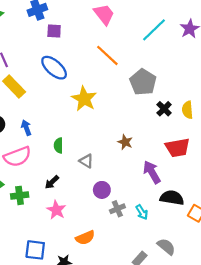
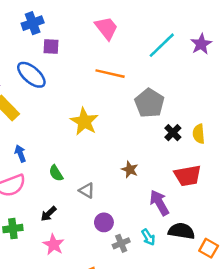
orange line: (107, 55) -> (110, 74), turned -30
blue ellipse: (54, 68) -> (31, 75), moved
green semicircle: (59, 145) -> (56, 173), turned -32
cyan arrow: (142, 212) -> (148, 237), moved

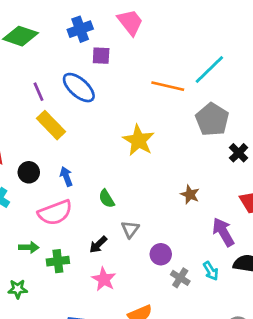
pink trapezoid: (106, 28) -> (130, 22), moved
cyan line: (162, 45) -> (209, 69), moved
gray triangle: (87, 190) -> (130, 229), moved, turned 35
gray cross: (121, 243) -> (180, 278), turned -35

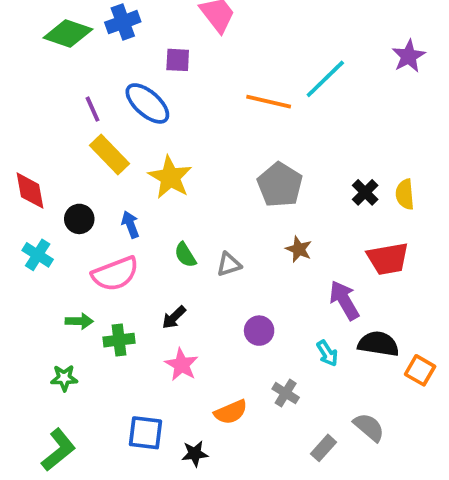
blue cross: (80, 29) -> (123, 22), moved
gray pentagon: (212, 119) -> (280, 185), moved
yellow star: (139, 140) -> (170, 177), moved
gray triangle: (130, 229) -> (229, 264), moved, turned 36
gray cross: (180, 278) -> (286, 393), moved

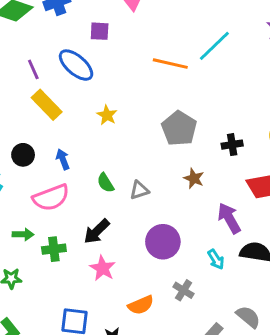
yellow star: (170, 177) -> (107, 115), moved, size x0.6
black cross: (365, 192) -> (232, 145), moved, turned 36
black arrow: (174, 317) -> (97, 231), size x1.4
purple circle: (259, 331) -> (163, 242), size x1.5

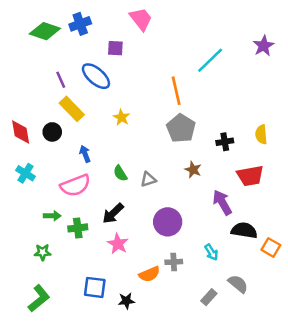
orange line: (170, 64) -> (176, 91), moved, turned 64
black circle: (23, 155) -> (52, 132), moved
cyan arrow: (216, 259) -> (211, 252), moved
gray cross: (184, 290) -> (174, 262), moved, turned -35

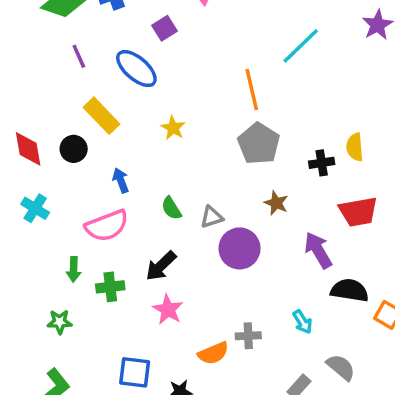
purple square: (115, 48) -> (164, 28), turned -35
purple line: (61, 80) -> (79, 56), moved
yellow semicircle: (261, 134) -> (355, 147), moved
green arrow: (52, 216) -> (74, 269), turned 91
purple circle: (168, 222) -> (240, 248), moved

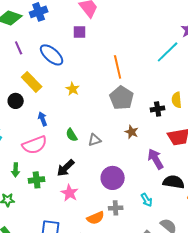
purple square: (164, 28) -> (80, 32), moved, turned 32
cyan line: (301, 46) -> (168, 52), moved
purple circle: (240, 248) -> (113, 178), moved

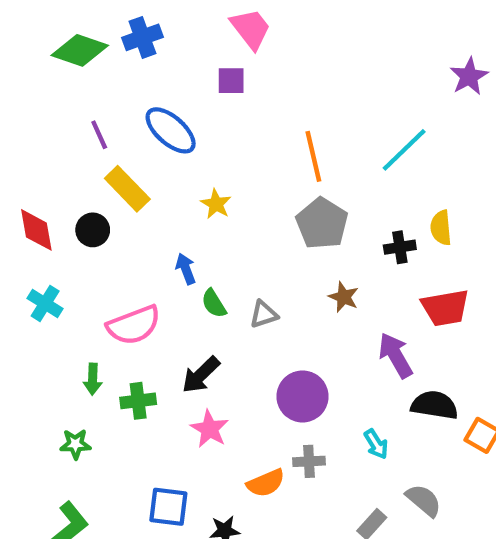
purple line: (19, 48) -> (99, 135), moved
cyan line: (168, 52) -> (404, 150), moved
blue arrow: (43, 119) -> (186, 269), moved

